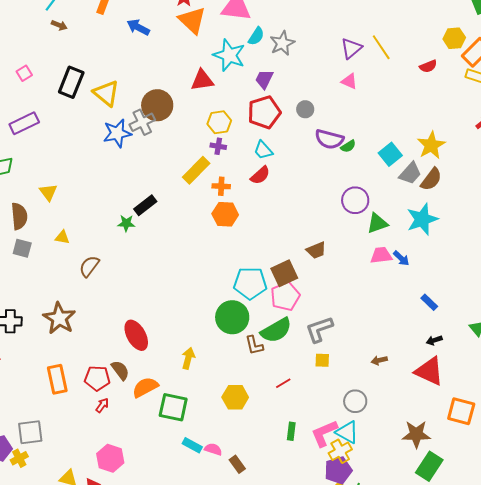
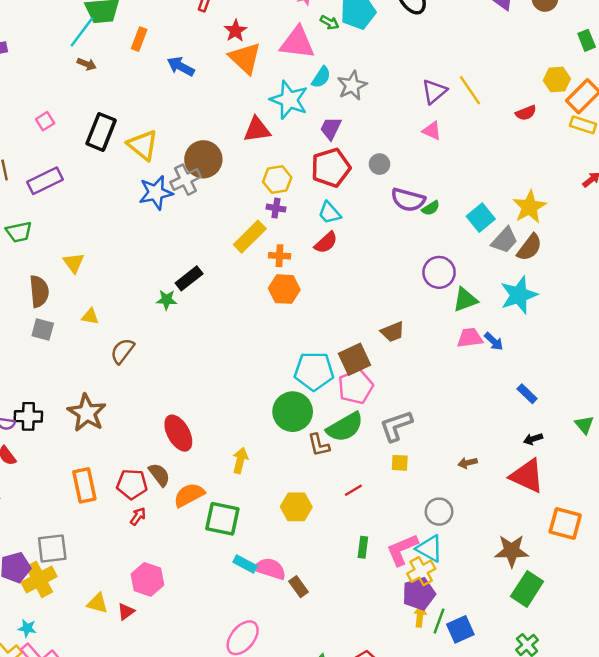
pink semicircle: (213, 449) -> (270, 569), size x1.5
yellow cross: (19, 458) -> (39, 579), size x1.6

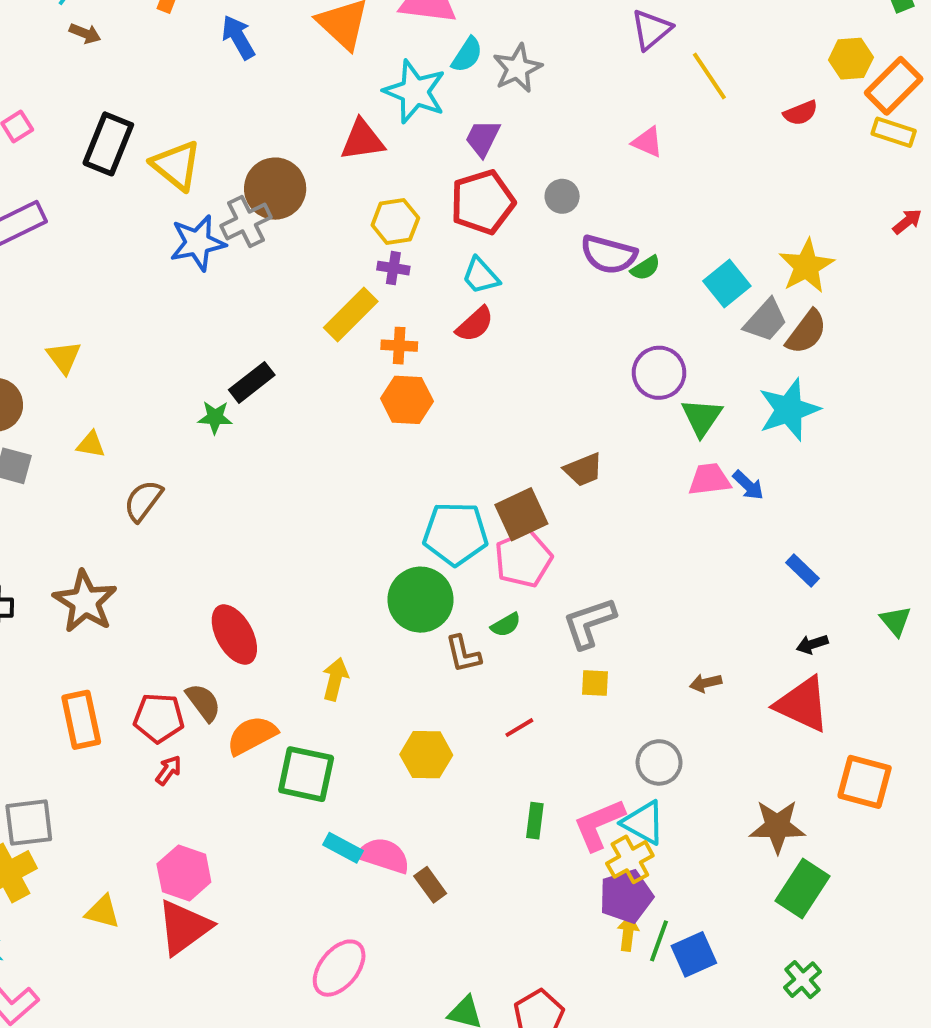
blue arrow: (181, 66) -> (238, 37), turned 32
purple triangle: (434, 91) -> (651, 30), moved
green triangle: (465, 300) -> (702, 417), turned -36
green semicircle: (345, 427) -> (506, 625), size x0.5
red triangle: (126, 612) -> (184, 927), moved, size x2.0

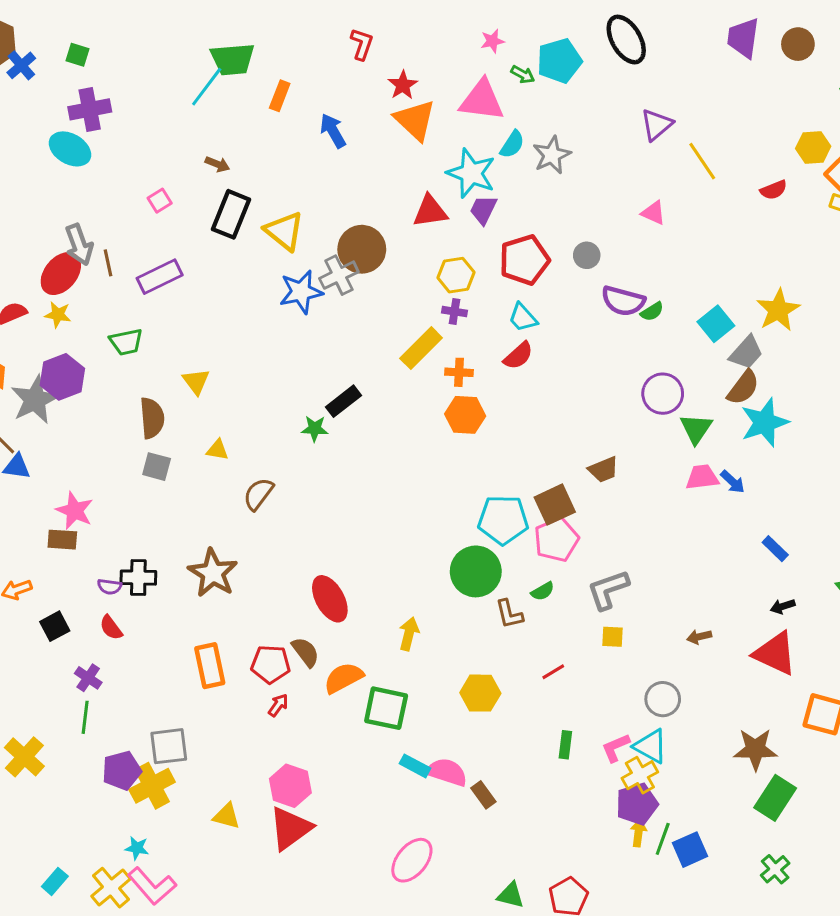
brown arrow: (85, 33) -> (217, 164), moved
purple trapezoid: (483, 138) -> (483, 210), moved
brown semicircle: (806, 332) -> (743, 388), moved
pink L-shape: (599, 825) -> (616, 748), size x0.7

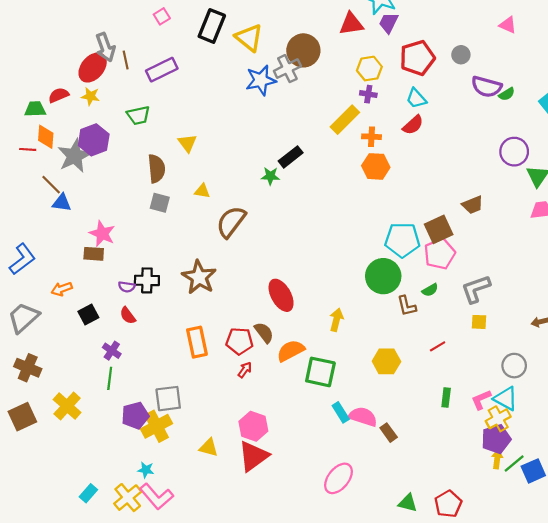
brown semicircle: (258, 494) -> (231, 222), size x1.4
cyan rectangle: (415, 766) -> (341, 412), turned 30
green line: (663, 839) -> (514, 463), turned 30

